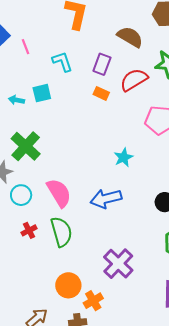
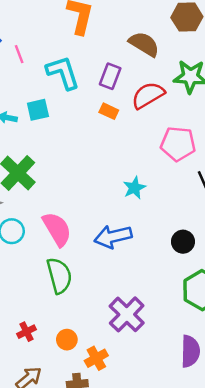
cyan L-shape: (62, 62) -> (63, 73), size x1.4
red cross: (29, 230) -> (26, 332), moved
orange circle: (68, 285) -> (67, 340), size x0.7

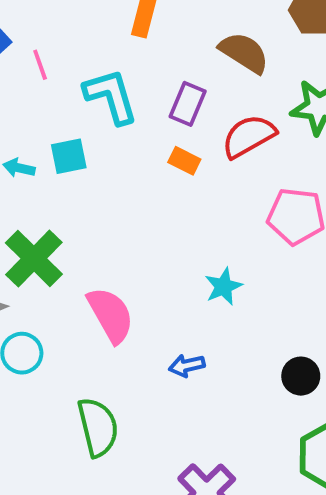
pink semicircle: (57, 229) -> (111, 315), moved
blue arrow: (113, 237) -> (187, 366), size x0.6

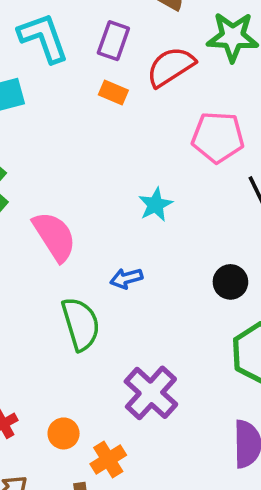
green semicircle: (98, 427) -> (81, 324), moved

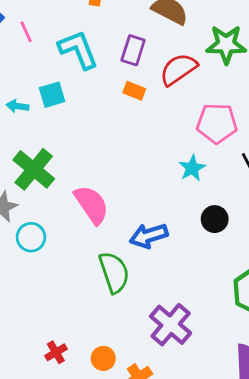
cyan star: (156, 205) -> (192, 168), moved
blue arrow: (126, 278) -> (149, 236), size x1.5
black circle: (230, 282) -> (215, 219), moved

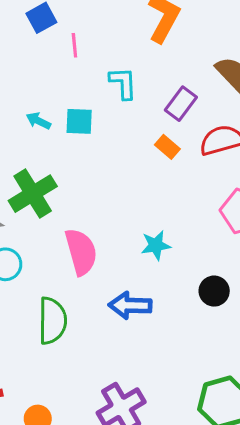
cyan L-shape: (78, 50) -> (123, 83), size x0.7
cyan star: (192, 168) -> (156, 245), moved
black circle: (215, 219) -> (214, 291), moved
green semicircle: (114, 272) -> (52, 321), moved

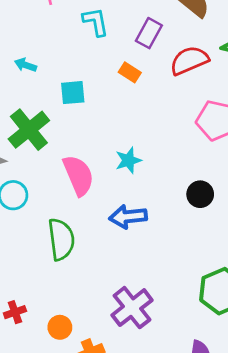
cyan square: (79, 121) -> (73, 93), moved
orange rectangle: (167, 147) -> (130, 72), moved
cyan star: (156, 245) -> (128, 160), moved

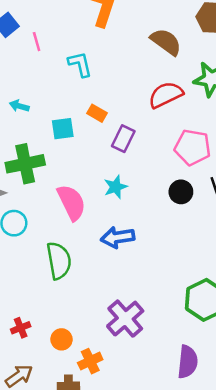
purple rectangle: (149, 33) -> (123, 139), moved
orange rectangle: (130, 72) -> (97, 113), moved
green cross: (29, 130) -> (25, 164), turned 30
black circle: (200, 194) -> (181, 192), moved

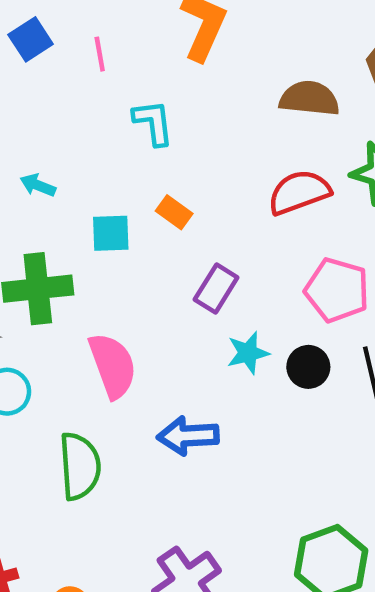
pink line: (37, 42) -> (100, 54), moved
brown semicircle: (166, 42) -> (309, 98), turned -36
purple rectangle: (123, 139) -> (216, 289), moved
cyan star: (116, 187) -> (248, 353), moved

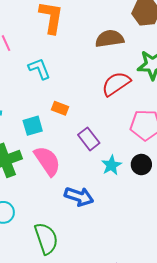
purple rectangle: (216, 289) -> (89, 139), turned -55
pink semicircle: (113, 365) -> (47, 161), moved
blue arrow: (188, 436) -> (79, 196), moved, turned -144

